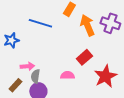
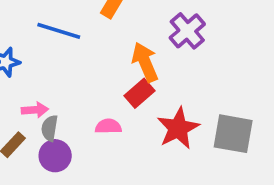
purple cross: (110, 23) -> (187, 31), turned 30
orange arrow: (87, 25) -> (145, 62), moved

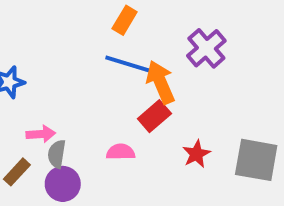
blue line: (59, 31) -> (129, 64), moved
red star: (178, 128) -> (196, 154), size x0.6

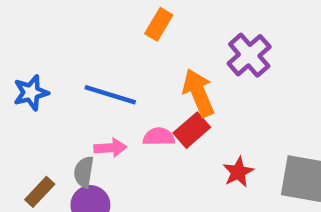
blue line: (129, 64) -> (110, 95), moved
pink arrow: (41, 134) -> (110, 148), moved
pink semicircle: (121, 152) -> (159, 137), moved

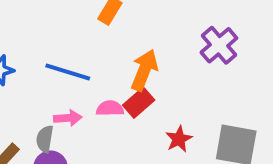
purple cross: (249, 55) -> (219, 45), moved
orange arrow: (198, 93) -> (144, 70), turned 45

